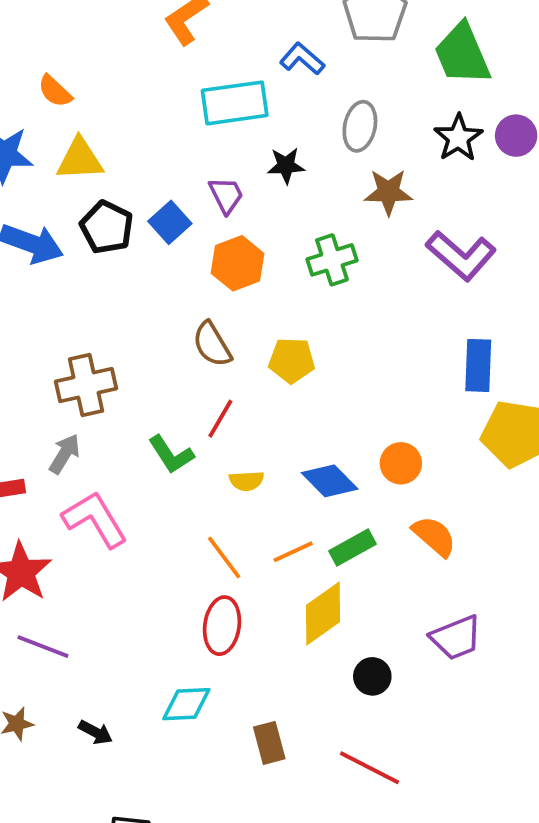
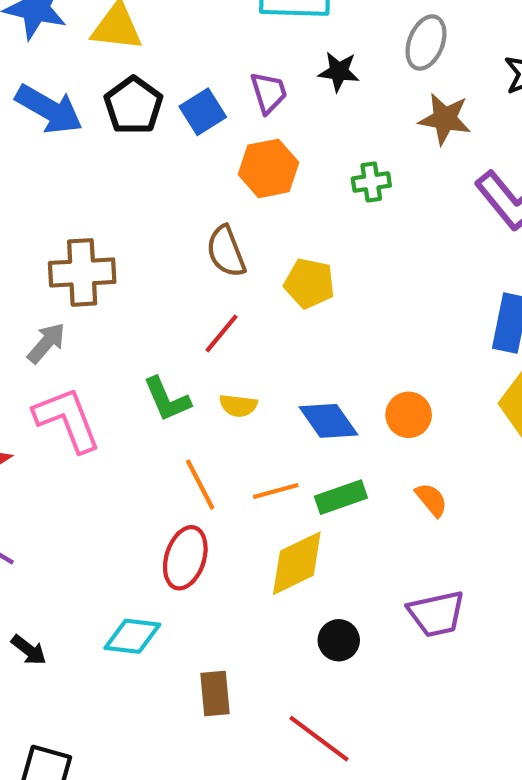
green cross: (332, 260) -> (371, 182), size x0.7
green L-shape: (171, 455) -> (167, 399), moved
orange semicircle: (434, 536) -> (431, 500), size x0.7

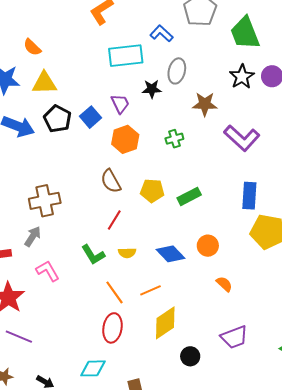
gray ellipse: (426, 43) -> (177, 71), moved
pink L-shape: (67, 419) -> (48, 271), size x0.7
green rectangle: (341, 497) -> (189, 196), moved

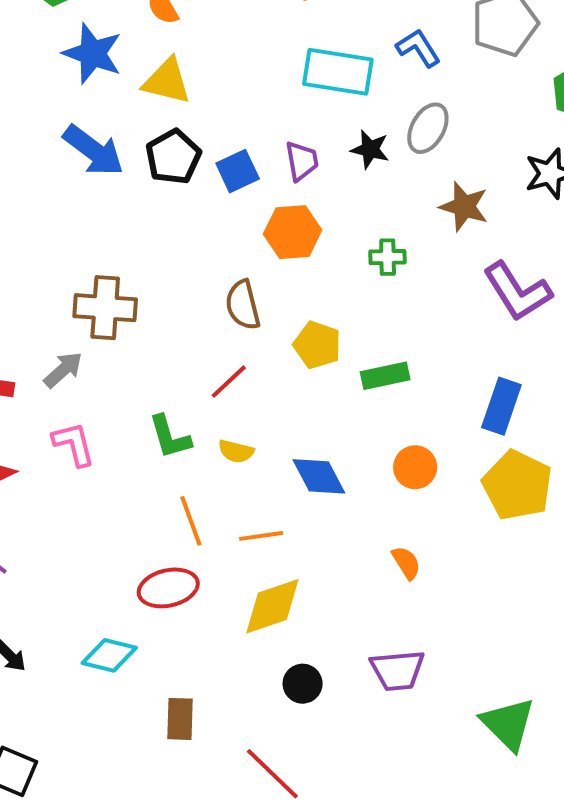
orange circle: (208, 246) -> (415, 467), moved
red ellipse: (113, 328) -> (168, 588), turned 52

